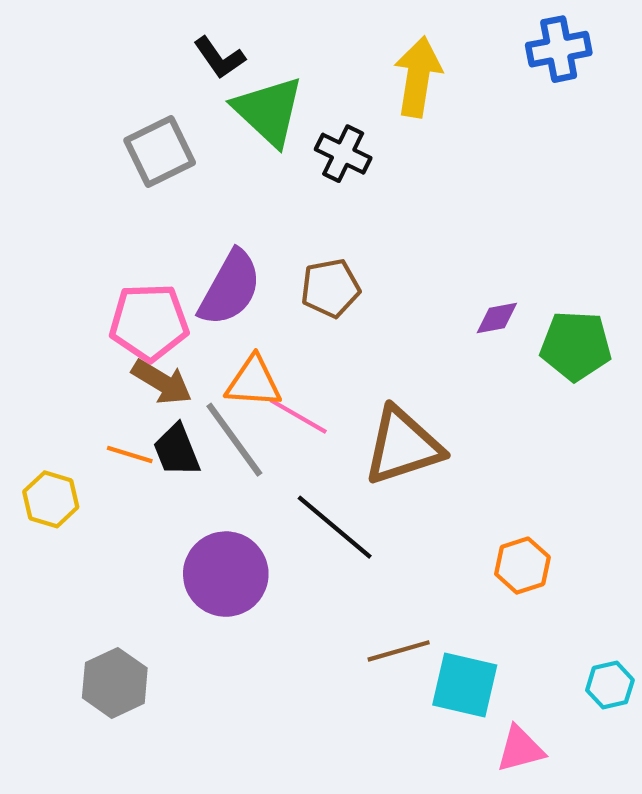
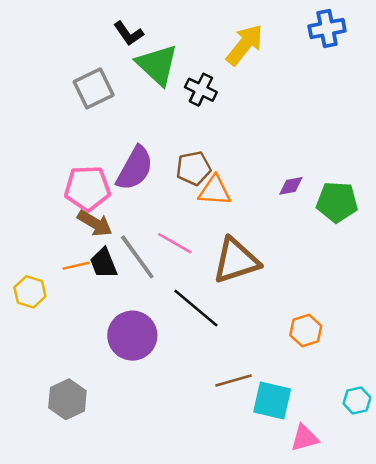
yellow arrow: (418, 77) -> (245, 45), turned 30
orange triangle: (254, 382) -> (215, 191), moved
orange line: (130, 455) -> (76, 266), turned -30

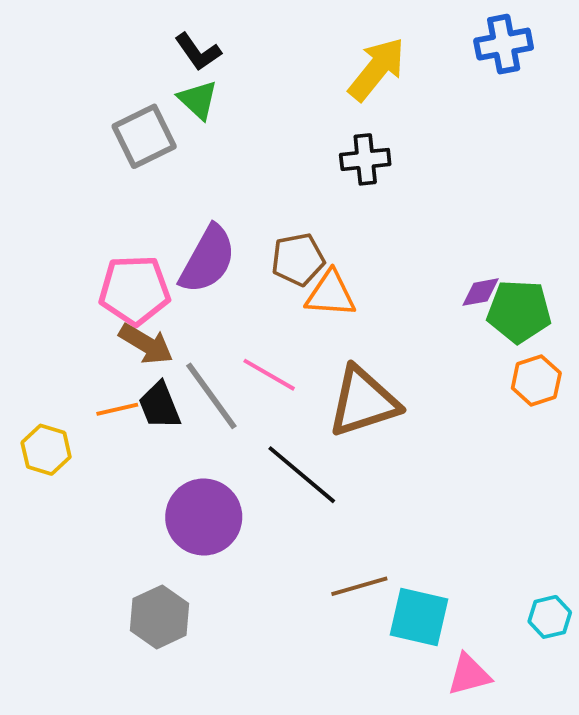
green triangle: (157, 65) -> (198, 100), moved, size x0.6
black cross: (201, 90) -> (365, 159), moved, turned -32
purple diamond: (291, 186) -> (481, 292), moved
orange hexagon: (306, 331) -> (536, 381), moved
gray hexagon: (67, 399) -> (160, 617), moved

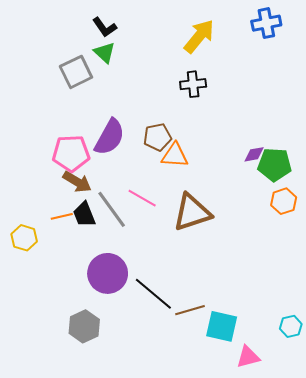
black line: (302, 475) -> (153, 294), moved

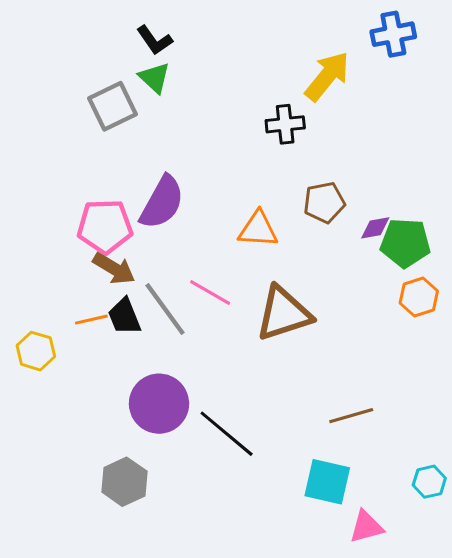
yellow arrow: (199, 36) -> (327, 76), moved
brown pentagon: (157, 137) -> (324, 202), moved
brown line: (190, 310) -> (351, 416), moved

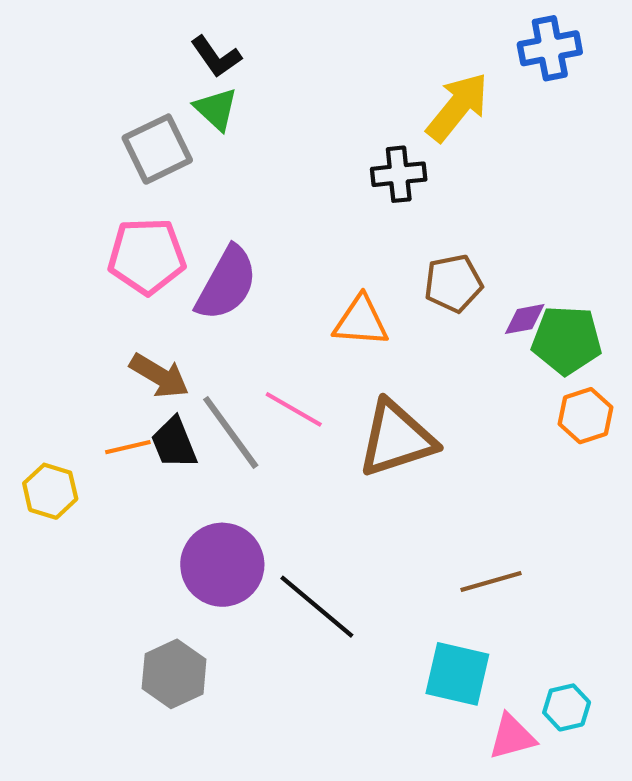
pink pentagon: (105, 226) -> (147, 256), moved
cyan hexagon: (429, 482) -> (567, 707), moved

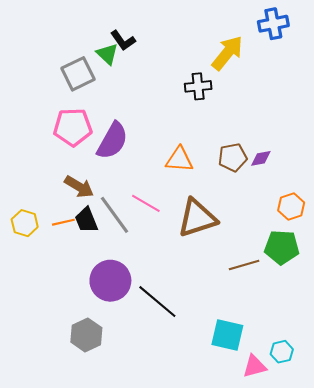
black L-shape: (216, 57) -> (123, 40), moved
brown pentagon: (453, 283) -> (233, 157), moved
green pentagon: (567, 340) -> (282, 247), moved
yellow hexagon: (50, 491) -> (25, 223), moved
brown line: (491, 581) -> (244, 265), moved

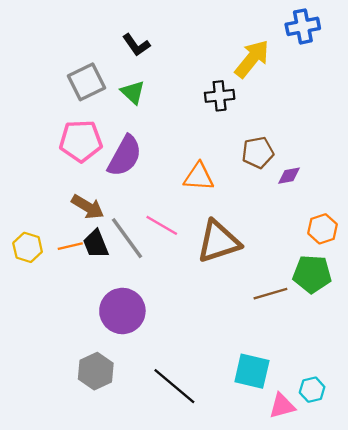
green triangle: (107, 54) -> (133, 92), moved
brown pentagon: (233, 157) -> (258, 152), moved
black line: (157, 302) -> (174, 386), moved

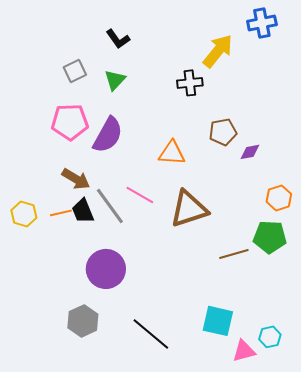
gray square: (87, 82) -> (75, 71), size x0.7
green triangle: (133, 92) -> (115, 80), turned 30

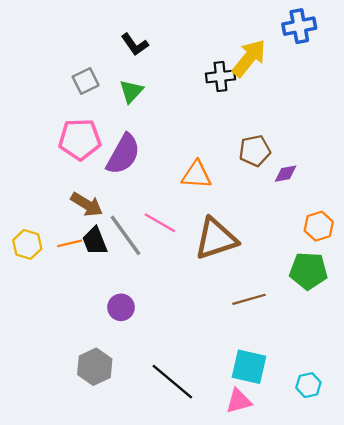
black cross: (190, 83) -> (220, 76), moved
brown line: (234, 254) -> (249, 299), moved
purple circle: (106, 269) -> (121, 307), size x0.6
pink triangle: (244, 351) -> (239, 401), moved

